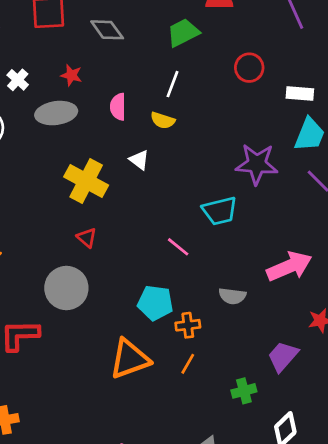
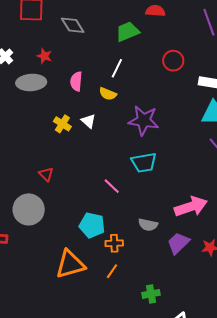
purple star: (257, 164) -> (144, 120), moved
yellow cross: (86, 181) -> (62, 124), moved, size x0.6
purple trapezoid: (283, 356) -> (178, 243), moved

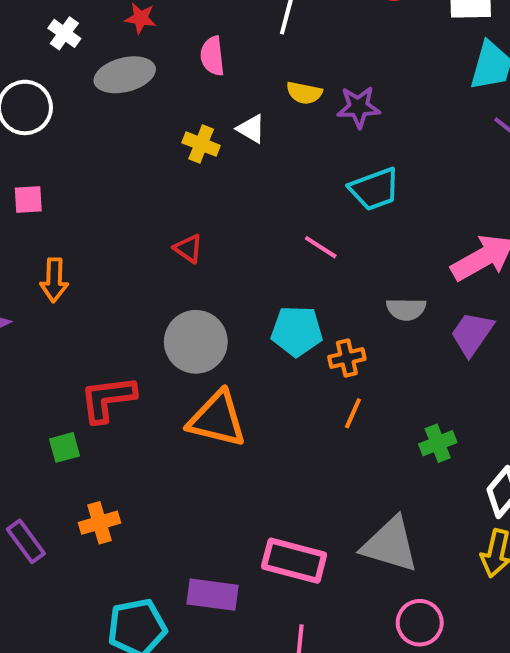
yellow semicircle: (108, 94) -> (304, 93), moved
purple star: (144, 120) -> (359, 107), size x0.7
gray circle: (29, 209) -> (196, 342), moved
orange triangle: (70, 264) -> (217, 419), moved, turned 40

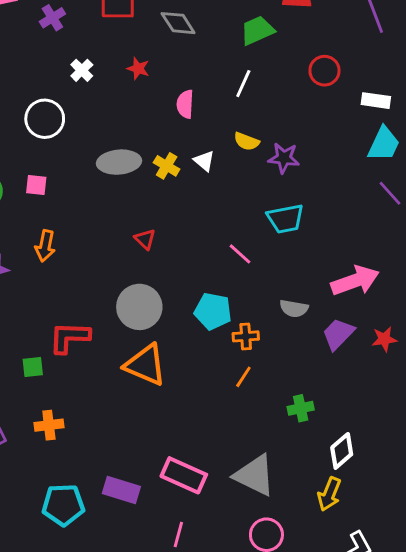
gray ellipse: (125, 75) -> (119, 162), moved

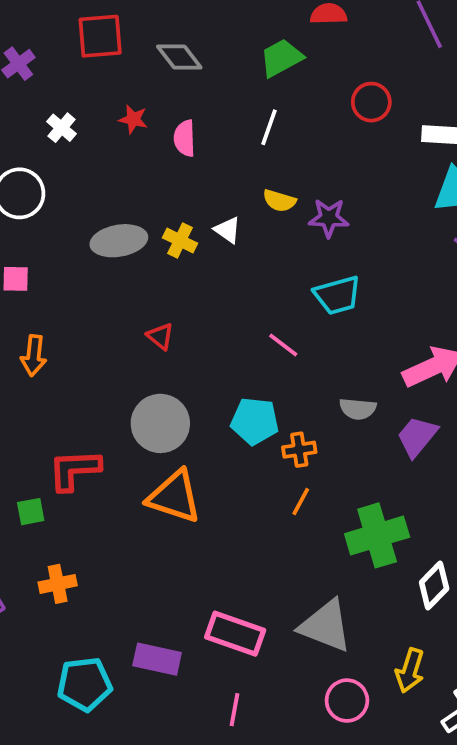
pink semicircle: (185, 104) -> (185, 138), moved
green cross: (301, 408) -> (377, 535), size x1.8
yellow arrow: (329, 494) -> (410, 671), moved

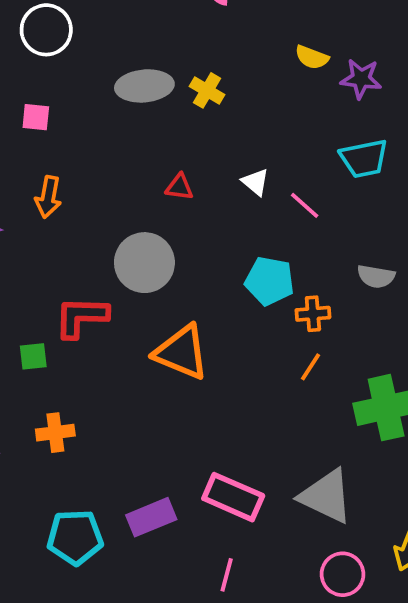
white triangle: (228, 230) -> (255, 182), moved
red triangle: (160, 336) -> (179, 187), turned -36
gray circle: (160, 423) -> (144, 263), moved
purple rectangle: (157, 659) -> (151, 517), turned -39

